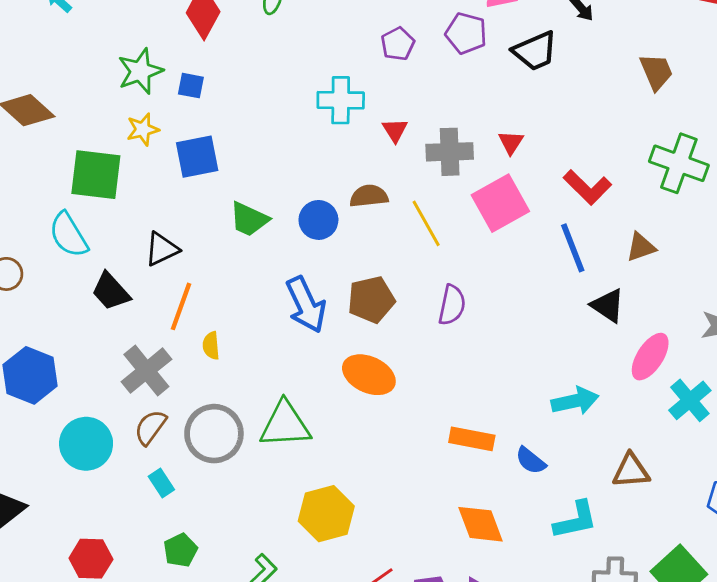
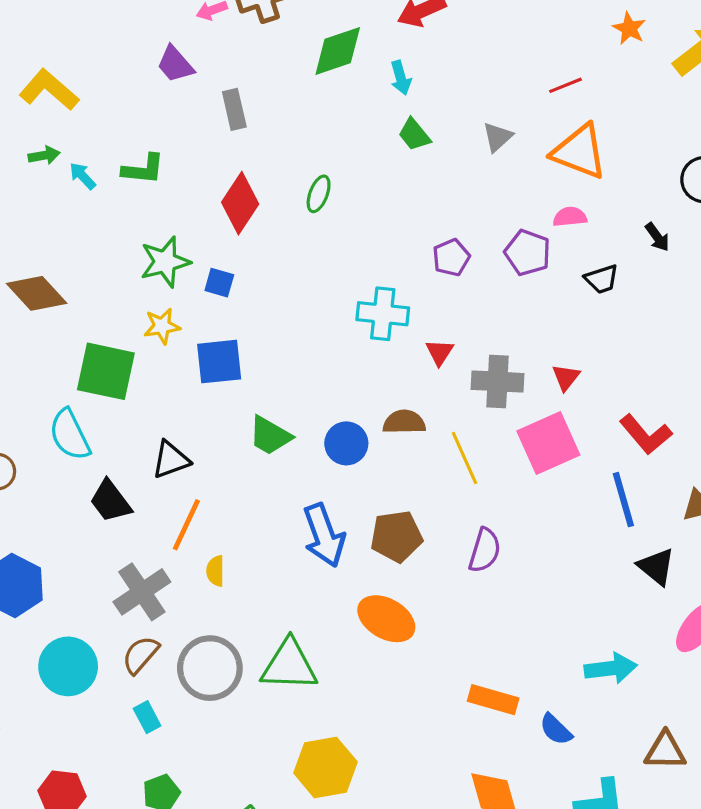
black trapezoid: (535, 51) -> (602, 279), size x0.7

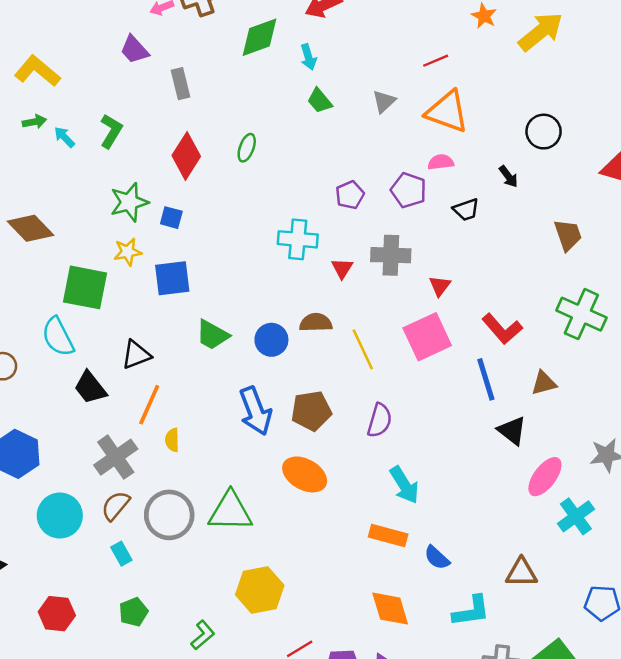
green L-shape: (143, 169) -> (111, 131), turned -64
gray cross: (498, 381) -> (391, 255), moved
cyan arrow: (611, 668) -> (404, 485), moved, turned 66

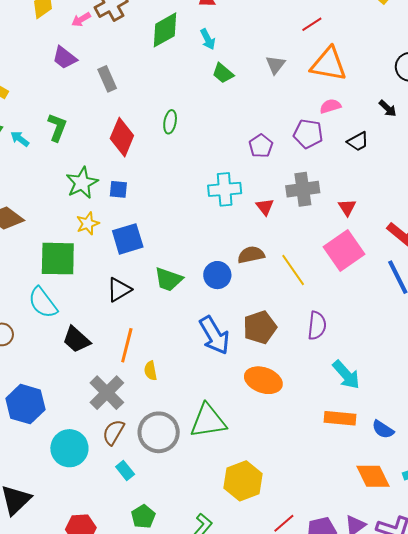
black triangle: (136, 355) -> (119, 290), moved
orange diamond: (390, 609) -> (373, 476), moved

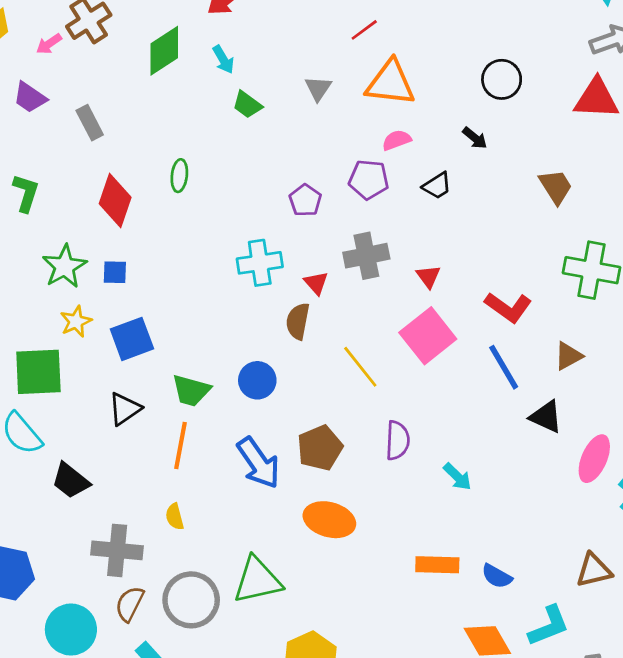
brown semicircle: (251, 255) -> (298, 321), moved, turned -64
orange line: (127, 345) -> (180, 446), moved
cyan arrow: (346, 375) -> (457, 477), moved, size x0.7
gray cross: (107, 393) -> (117, 550), turned -36

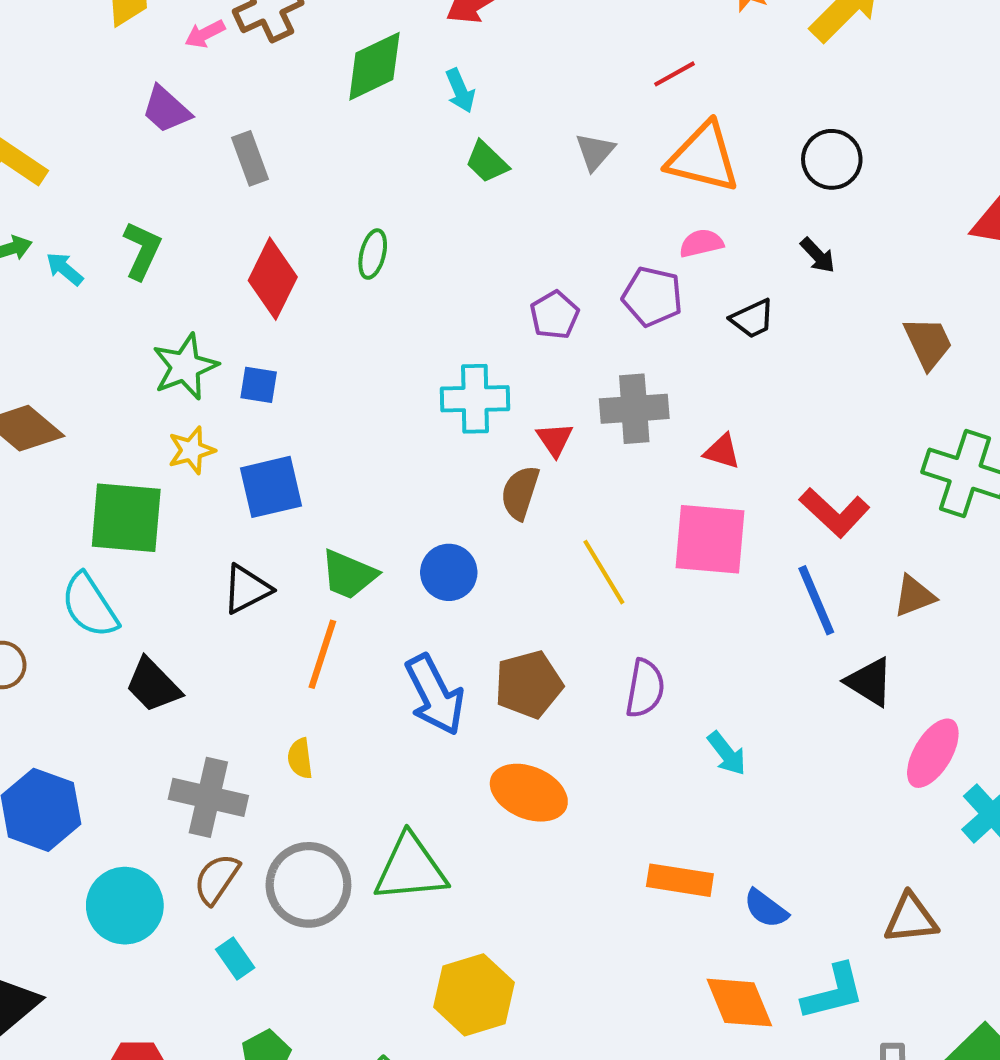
black circle: (502, 79) -> (832, 159), moved
red triangle: (428, 276) -> (722, 451), turned -44
pink square: (428, 336) -> (710, 539), turned 36

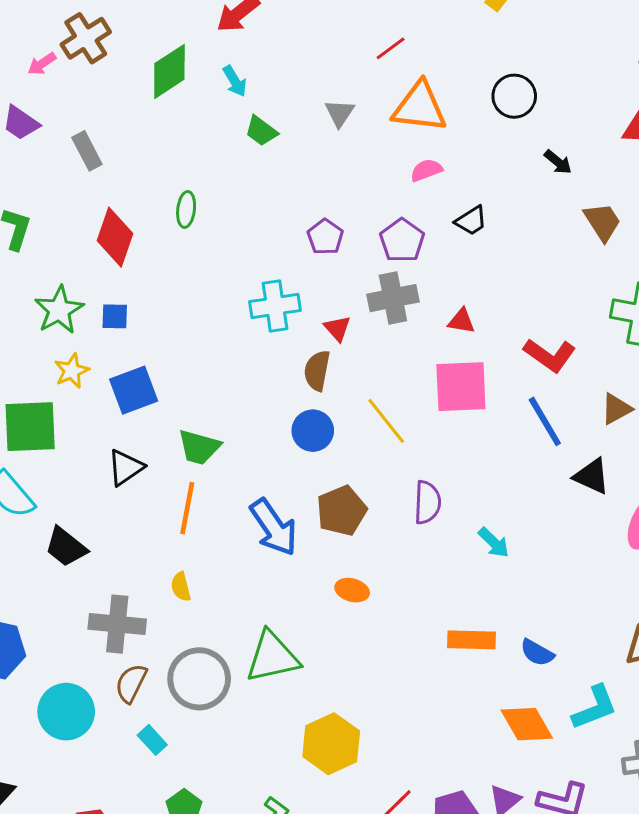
black arrow: (818, 255) -> (558, 162), moved
purple pentagon: (652, 296) -> (402, 240), moved, turned 30
blue circle: (449, 572) -> (313, 431), moved
orange ellipse: (529, 793) -> (352, 590), size x0.6

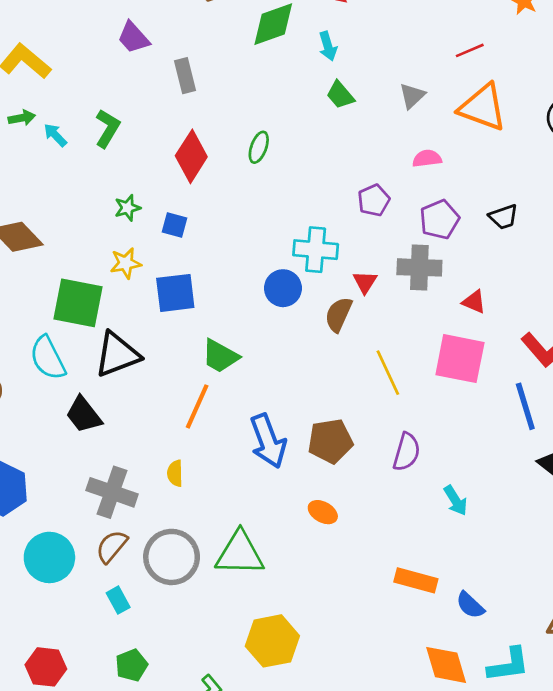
pink semicircle: (426, 170) -> (427, 158), moved
green star: (59, 310) -> (127, 208), size x0.6
blue circle: (313, 431) -> (283, 288), moved
black triangle: (126, 467) -> (117, 355), moved, size x1.4

